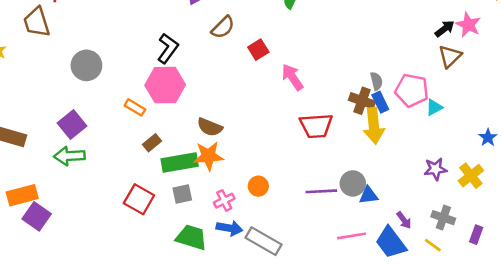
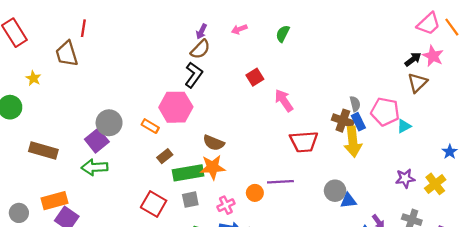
brown semicircle: (223, 27) -> (200, 49), moved
black L-shape: (168, 48) -> (194, 75), moved
gray circle: (86, 65) -> (109, 123), moved
purple line: (321, 191) -> (280, 182), moved

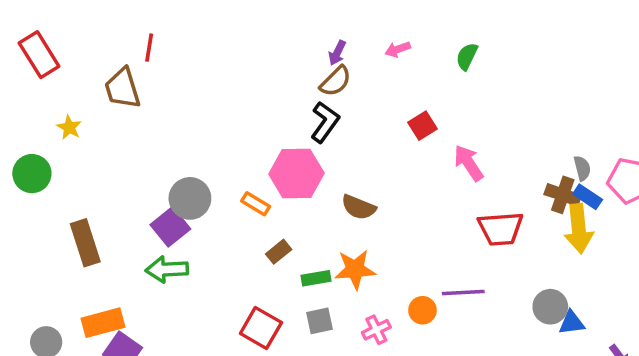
blue rectangle: (358, 122) -> (588, 197), turned -30
brown semicircle: (214, 143) -> (359, 207), moved
brown rectangle: (43, 151) -> (85, 243), turned 56
green rectangle: (188, 173) -> (316, 278), size x0.6

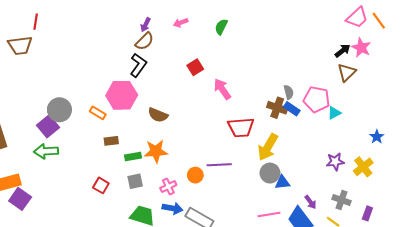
brown trapezoid: (122, 88) -> (20, 45), turned -80
yellow arrow: (579, 229) -> (268, 147), moved, turned 36
brown rectangle: (279, 252) -> (111, 141), turned 32
red square: (261, 328) -> (101, 185), size x0.7

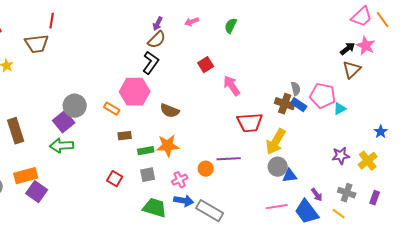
purple rectangle: (367, 213) -> (375, 198), moved

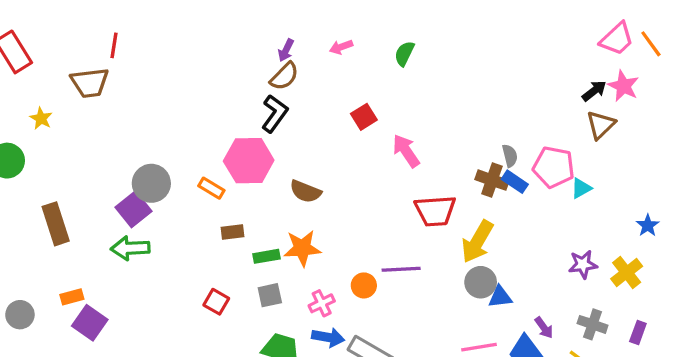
orange rectangle: (26, 176) -> (72, 297), size x0.6

